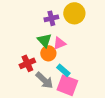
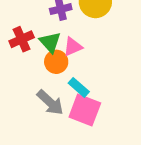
red cross: (27, 63) -> (22, 39), moved

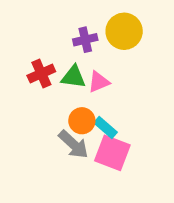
green triangle: (50, 42) -> (73, 77), turned -40
orange circle: (56, 62) -> (82, 121), moved

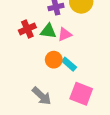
gray arrow: (73, 144) -> (42, 96), moved
pink square: (112, 153) -> (81, 94), moved

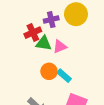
red cross: (27, 29) -> (33, 33), moved

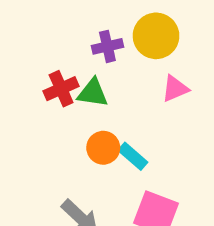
red cross: (33, 33) -> (61, 89), moved
pink triangle: (60, 47) -> (175, 89), moved

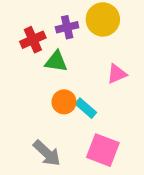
red cross: (61, 89) -> (33, 40), moved
pink triangle: (175, 89) -> (117, 74), moved

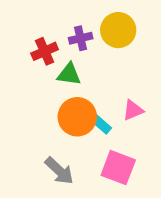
pink triangle: (117, 74) -> (133, 110), moved
orange circle: (64, 102) -> (77, 117), size x1.5

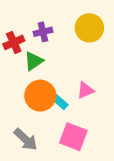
yellow circle: (118, 30) -> (89, 28), moved
green triangle: (69, 74) -> (34, 61), turned -42

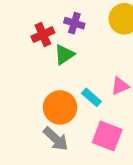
purple cross: (43, 32) -> (74, 23), turned 30
orange circle: (40, 96) -> (60, 107), moved

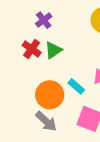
purple cross: (74, 23) -> (44, 20), moved, turned 35
red cross: (43, 35) -> (32, 49), moved, turned -30

